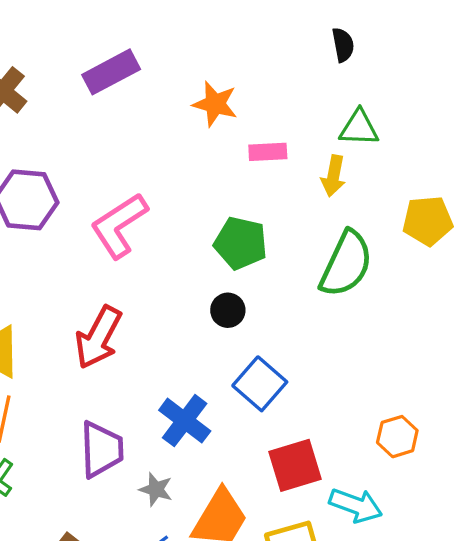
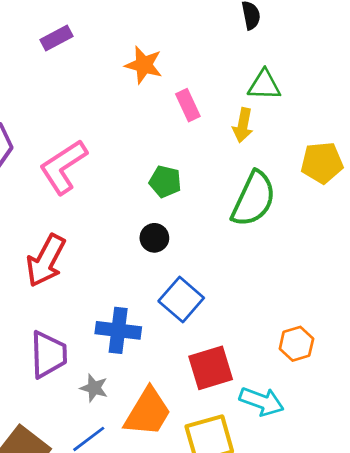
purple rectangle: (111, 72) -> (57, 38), size x0.7
pink rectangle: (268, 152) -> (188, 105), turned 68
green pentagon: (241, 243) -> (165, 182), size x0.7
blue cross: (185, 421) -> (118, 330), turned -30

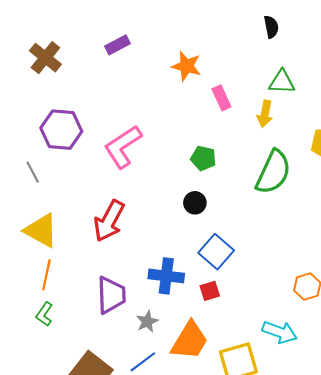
red square: (211, 368) -> (210, 291), moved, size x0.6
gray star: (94, 388) -> (147, 322), turned 30

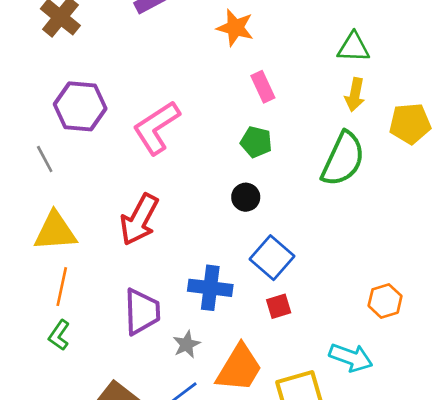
pink rectangle: (221, 98) -> (263, 87), moved
yellow arrow: (265, 114) -> (355, 95), moved
yellow triangle: (41, 230) -> (55, 231), turned -33
red square: (210, 291) -> (279, 306), moved

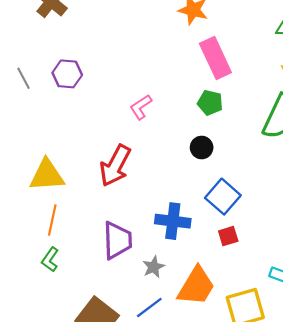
pink rectangle: (263, 87) -> (215, 58), size x1.6
purple hexagon: (80, 106) -> (67, 74), size x0.7
pink L-shape: (156, 128) -> (141, 107), moved, size x0.6
gray line: (45, 159) -> (23, 78), moved

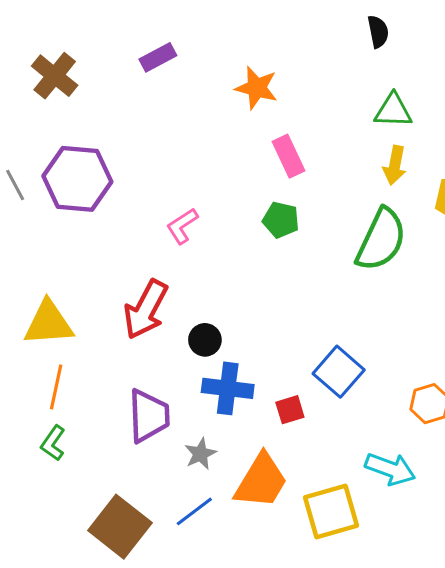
pink rectangle: (215, 58) -> (288, 156), size x0.7
purple hexagon: (67, 74) -> (77, 179), size x1.6
black circle: (202, 148) -> (205, 340), moved
blue square: (223, 197) -> (339, 372), moved
red square: (228, 236) -> (290, 410), moved

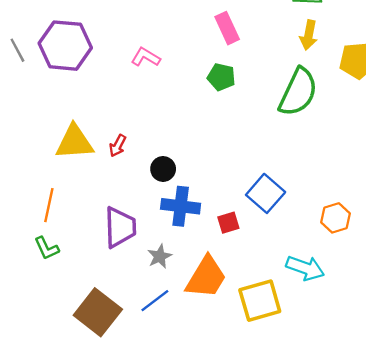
pink L-shape: (182, 226) -> (146, 57), moved, turned 64
red arrow: (146, 309) -> (118, 146), size x0.5
yellow triangle: (49, 323) -> (75, 142), moved
green L-shape: (53, 443) -> (47, 248), turned -60

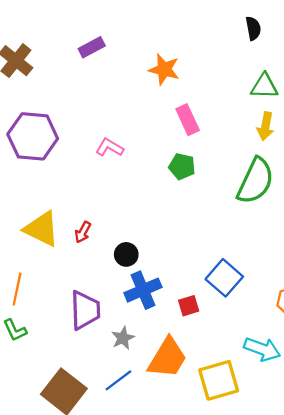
yellow triangle: (75, 142) -> (42, 229), turned 30
blue cross: (181, 206) -> (143, 290), turned -30

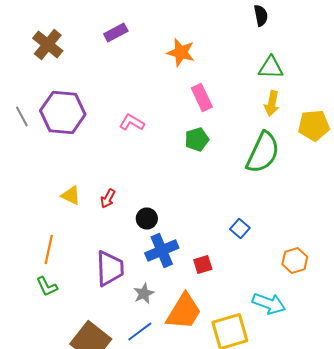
green pentagon: (182, 166) -> (197, 140), turned -30
yellow triangle: (42, 229) -> (71, 196), size x0.6
blue square: (224, 278) -> (240, 228), moved, size x0.6

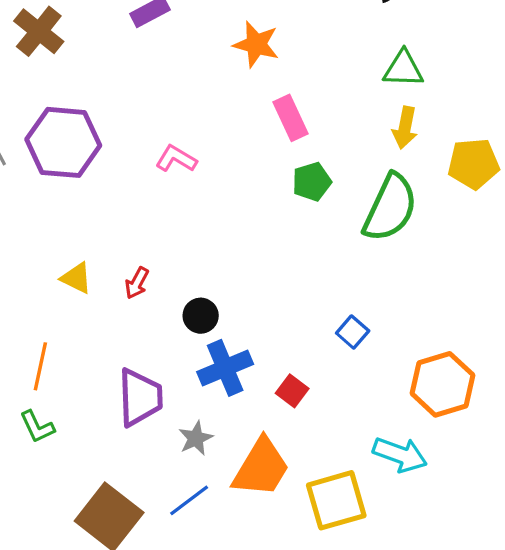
green pentagon: (197, 140) -> (312, 182), moved
orange hexagon: (295, 260) -> (442, 384), size x1.5
red square: (203, 264) -> (292, 391), turned -36

